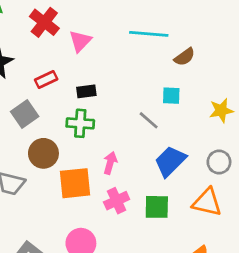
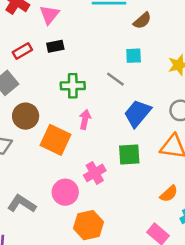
black rectangle: (86, 91) -> (55, 46), moved
green cross: (80, 123) -> (73, 86), moved
orange square: (75, 183) -> (56, 140), turned 36
pink cross: (117, 201) -> (95, 173), moved

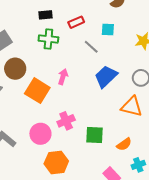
red rectangle: (22, 51) -> (76, 22), moved
green cross: (73, 86) -> (48, 39), moved
green square: (129, 155) -> (94, 135), moved

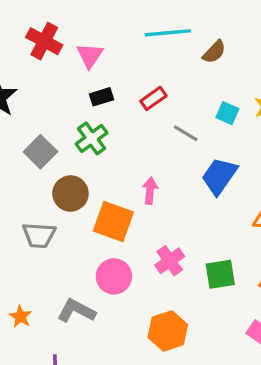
cyan square: (108, 29) -> (227, 113), moved, turned 32
green cross: (48, 39) -> (92, 138), moved, turned -30
pink circle: (40, 134) -> (114, 276), moved

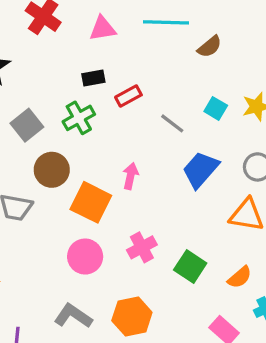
pink triangle: (90, 55) -> (103, 29), moved, turned 40
red rectangle: (153, 98) -> (128, 96), moved
green square: (220, 274) -> (190, 266), turned 36
gray L-shape: (76, 311) -> (73, 316), moved

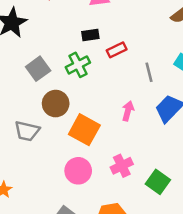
gray line: (172, 123) -> (149, 72), turned 36
pink arrow: (130, 176) -> (128, 111), moved

